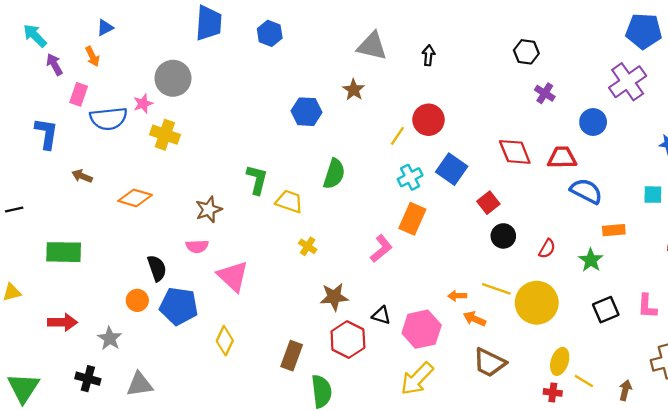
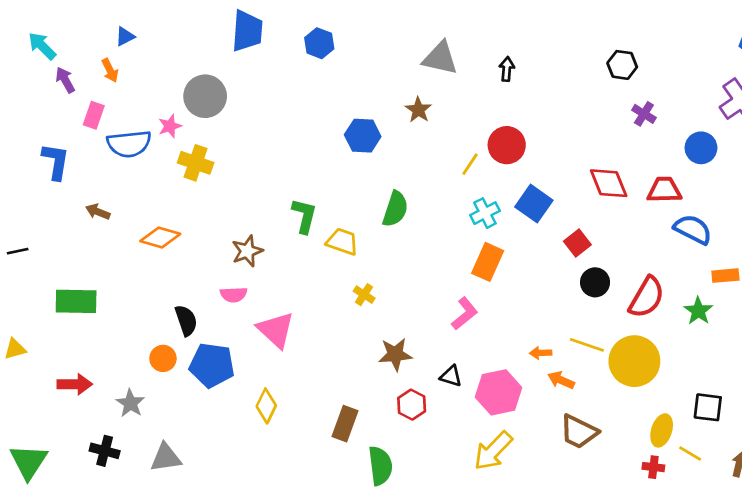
pink L-shape: (381, 249) -> (465, 314), moved
red semicircle: (547, 249) -> (647, 297), size x1.8
black square: (606, 310) -> (708, 407), moved, turned 30
red hexagon: (348, 340) -> (412, 405), size x0.7

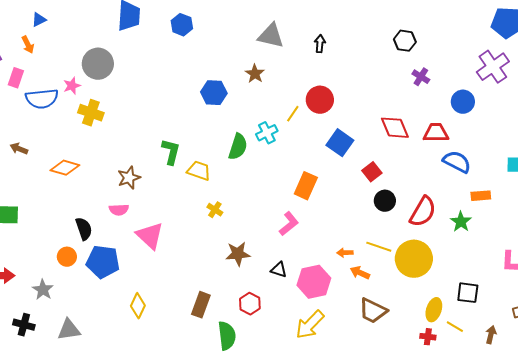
cyan cross: (485, 213) -> (267, 133), moved
red hexagon: (412, 405) -> (250, 304), moved
yellow diamond: (266, 406) -> (138, 306), moved

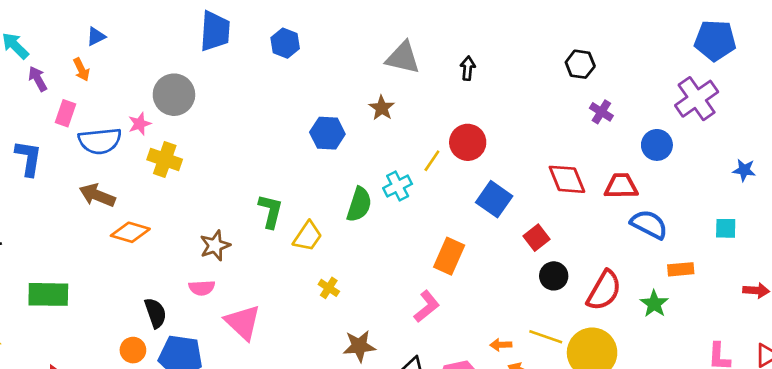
brown arrow: (19, 149) -> (97, 195), moved, size x1.5
yellow trapezoid: (199, 171) -> (308, 236), turned 105

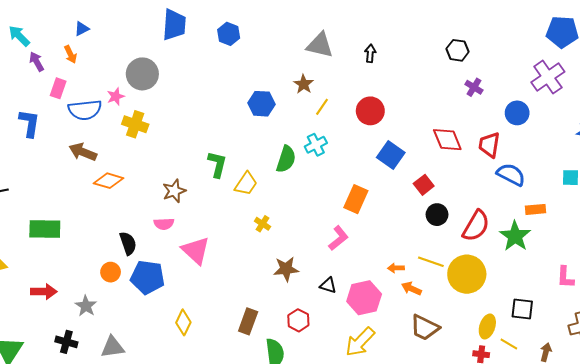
yellow line: (432, 161) -> (322, 107), moved
red trapezoid: (621, 186) -> (489, 145), turned -80
green star: (654, 304) -> (515, 236), size x1.4

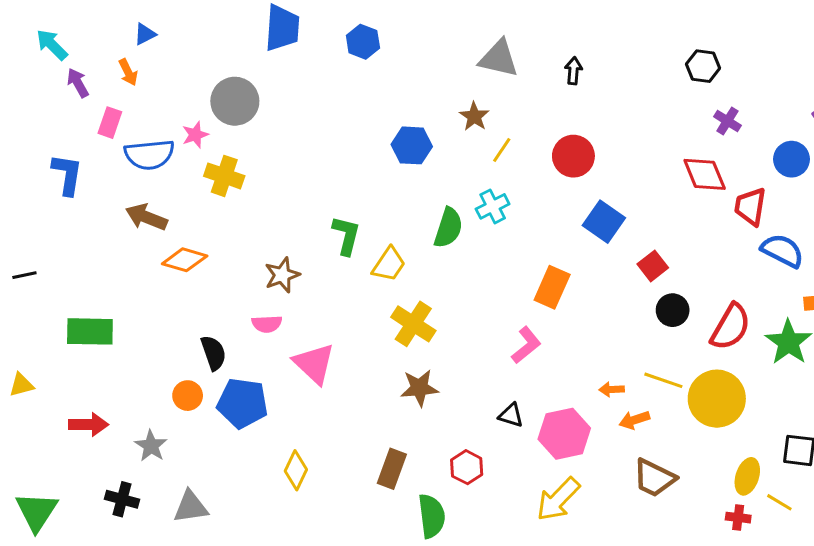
red diamond: (447, 140) -> (705, 174), moved
yellow cross: (262, 224) -> (413, 324), size x1.8
brown star: (286, 269) -> (419, 388), moved
orange arrow: (411, 288) -> (634, 420), turned -42

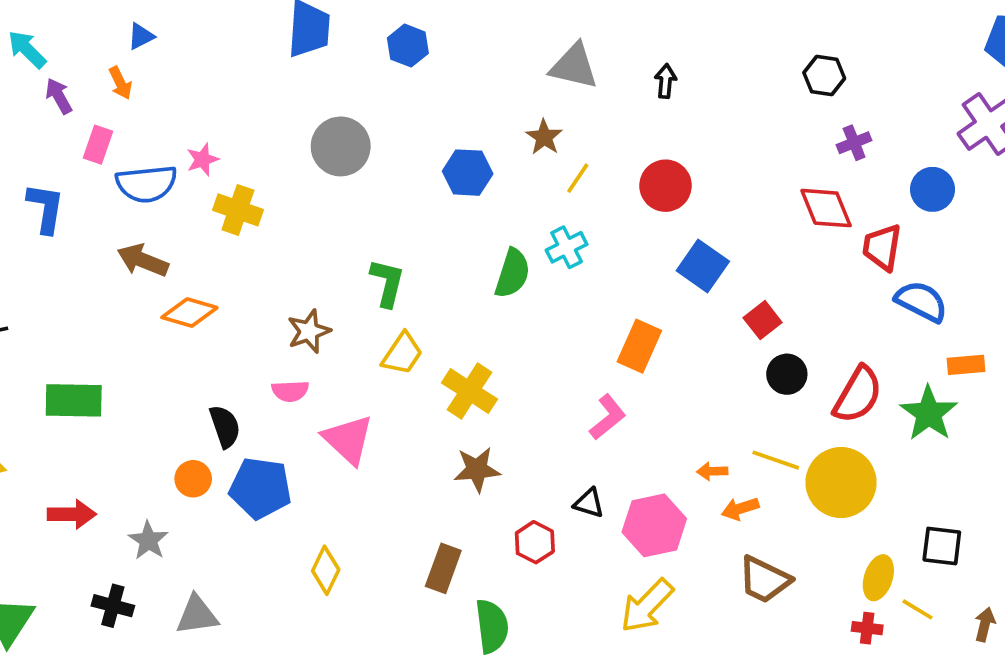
gray circle: (235, 101) -> (341, 146), moved
purple cross: (727, 121) -> (854, 143), turned 36
yellow trapezoid: (389, 264) -> (402, 354), moved
red hexagon: (467, 467) -> (535, 542), moved

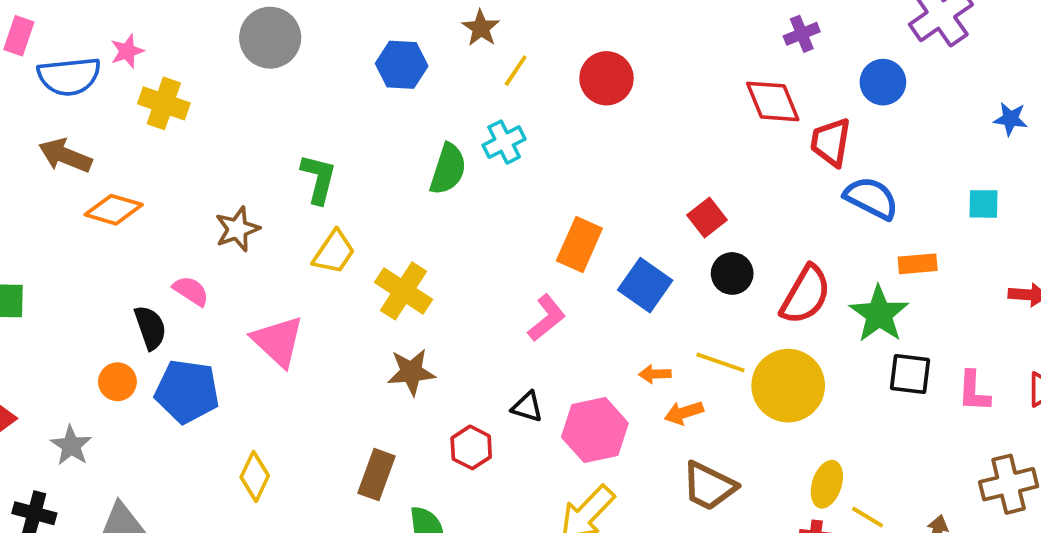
blue square: (703, 266) -> (645, 285), moved
pink semicircle: (290, 391) -> (191, 291), moved, turned -144
black square: (942, 546) -> (910, 374), moved

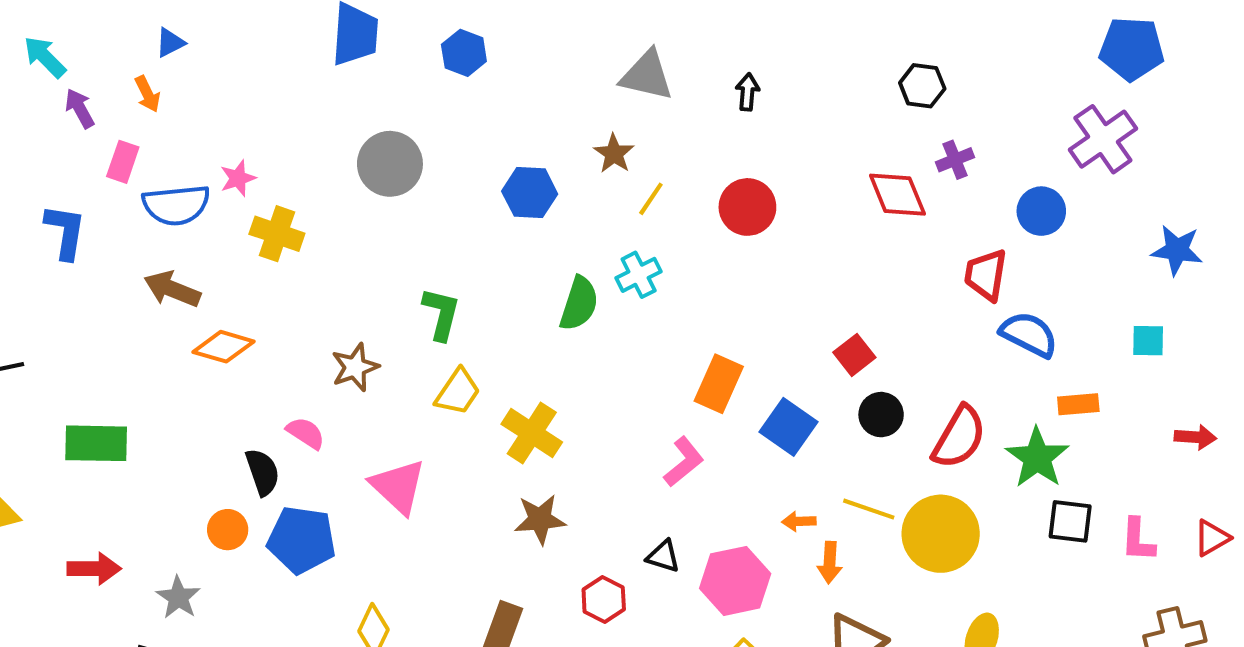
red diamond: (773, 101) -> (897, 195), moved
blue star: (1010, 119) -> (1177, 250), size x1.4
orange arrow: (684, 413) -> (830, 562), turned -69

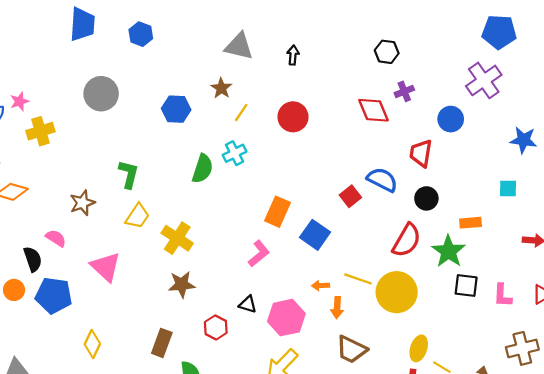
yellow cross: (277, 234) -> (40, 131), turned -36
blue semicircle: (1029, 334) -> (382, 180), moved
black circle: (881, 415) -> (426, 198), moved

